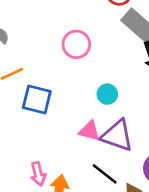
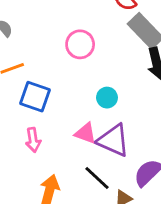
pink arrow: (38, 174) -> (33, 140), moved

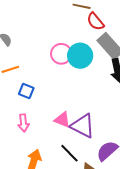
blue square: (35, 97) -> (26, 91), size x0.7
cyan circle: (107, 98) -> (80, 56), moved, size x1.6

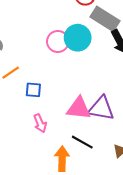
pink triangle: (62, 120) -> (79, 108), size x1.4
black line: (69, 153) -> (82, 142), moved

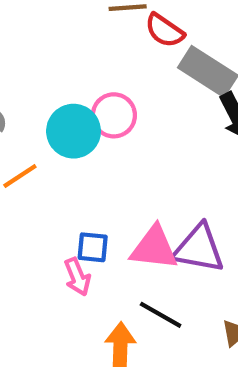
cyan circle: (78, 38) -> (74, 131), moved
blue square: (33, 90) -> (93, 247), moved

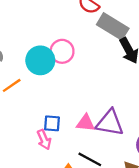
pink triangle: (154, 248) -> (85, 123), size x0.7

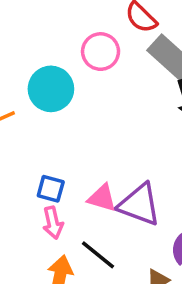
pink circle: (62, 51) -> (101, 52), moved
pink arrow: (44, 140) -> (53, 223), moved

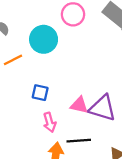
blue square: (51, 189) -> (40, 93), moved
black line: (98, 255) -> (79, 141), turned -40

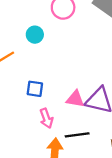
cyan circle: (44, 39) -> (35, 35), size x0.6

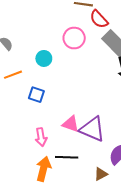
blue square: (35, 89) -> (36, 95), moved

